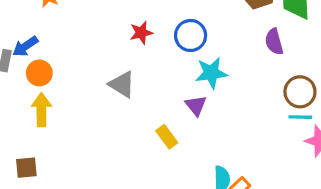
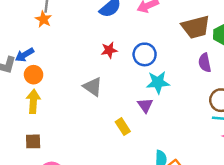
brown square: (26, 168) -> (33, 141), moved

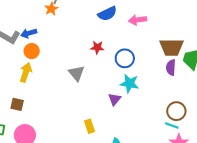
purple semicircle: (205, 63) -> (171, 67), moved
yellow rectangle: (123, 127) -> (89, 126), moved

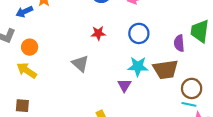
blue arrow: (29, 33) -> (24, 12), moved
brown trapezoid: (171, 47) -> (165, 69), moved
blue circle: (125, 58) -> (139, 33), moved
yellow arrow: (26, 72) -> (27, 70), turned -66

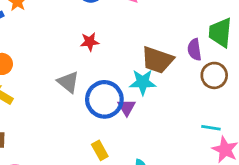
blue circle: (139, 33) -> (104, 99), moved, size x1.4
brown trapezoid: (165, 69) -> (157, 60), moved, turned 30
brown circle: (192, 88) -> (214, 75), moved

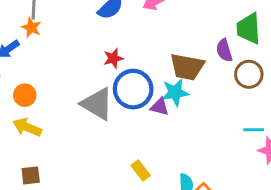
gray triangle: (68, 82) -> (97, 104), size x1.4
blue circle: (104, 99) -> (133, 89), moved
purple triangle: (127, 107) -> (160, 107), moved, turned -36

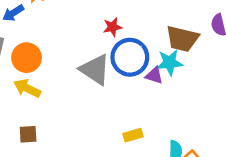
orange circle: (25, 95) -> (27, 58), size x1.4
yellow rectangle: (141, 171) -> (133, 135), turned -72

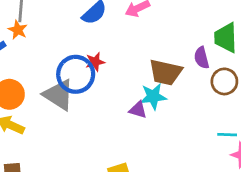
blue circle: (130, 57) -> (76, 74), moved
gray triangle: (95, 70) -> (59, 95), moved

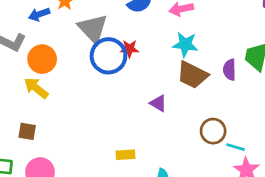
brown circle: (224, 81) -> (213, 131), moved
gray triangle: (59, 95) -> (93, 28), moved
cyan star: (153, 96) -> (185, 44), moved

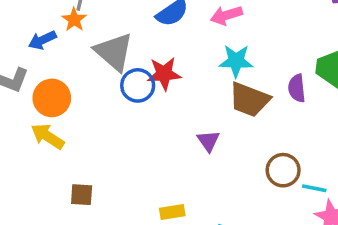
red star: (129, 49) -> (164, 74), size x1.4
blue circle: (108, 56) -> (138, 85), size x0.7
purple triangle: (158, 103) -> (208, 141), turned 30
brown square: (27, 131) -> (82, 195), moved

